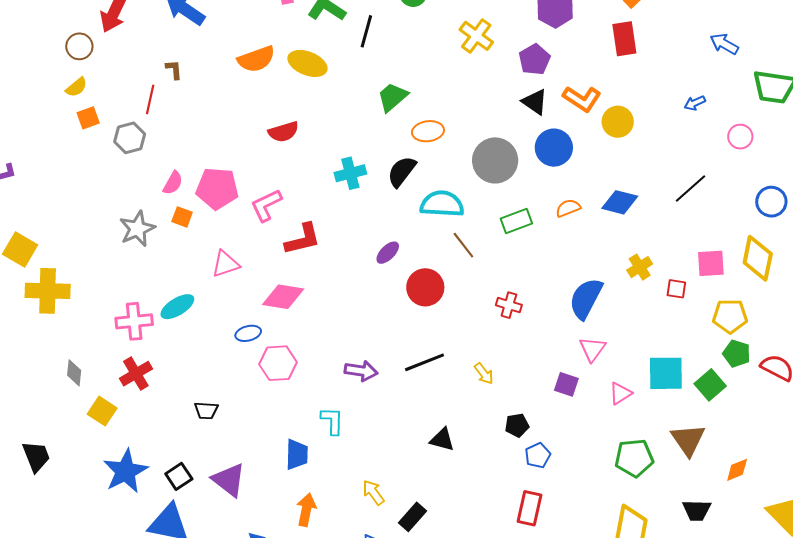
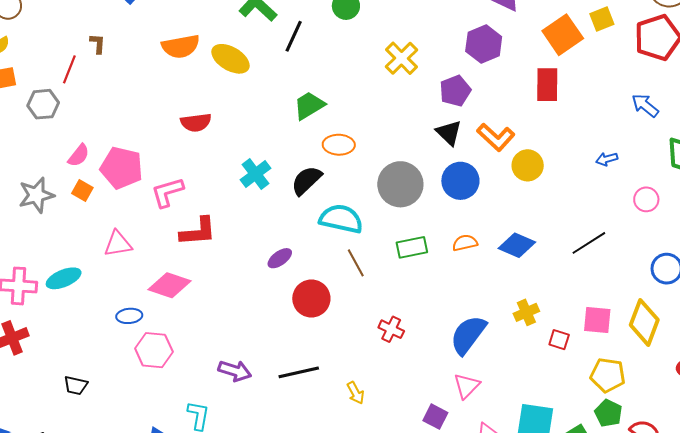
cyan cross: (350, 173) -> (255, 174), turned -32

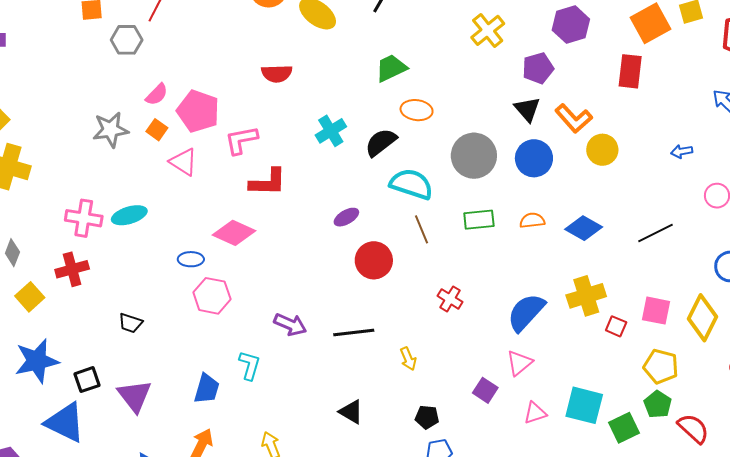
pink triangle: (118, 244) -> (183, 162), moved, turned 36
yellow cross: (526, 312) -> (586, 296), size x1.5

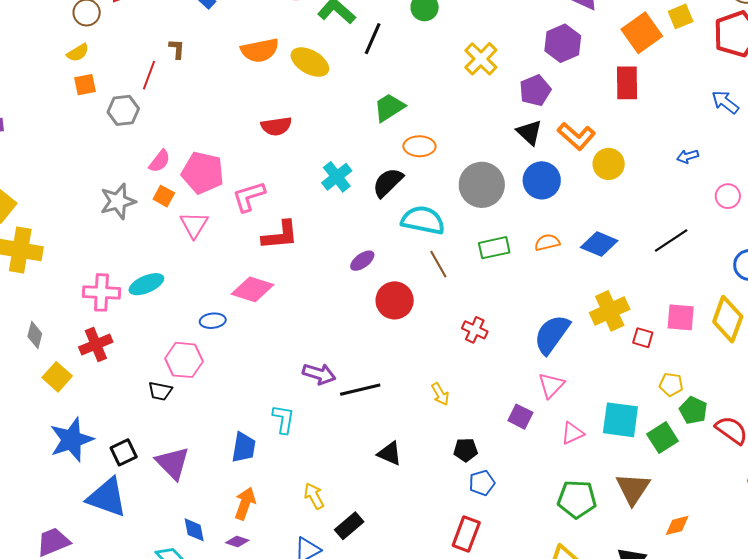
pink triangle: (183, 162) -> (194, 225), turned 36
pink hexagon: (212, 296) -> (184, 360), moved
black line: (354, 333) -> (360, 390), moved
yellow pentagon: (661, 366) -> (671, 384), moved, size x0.7

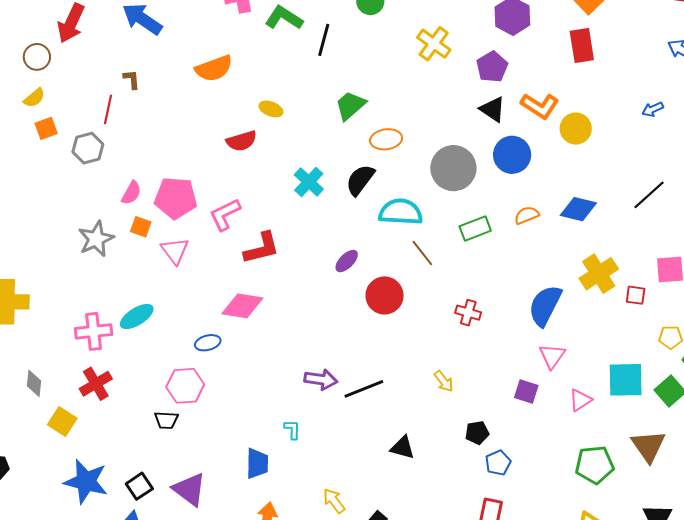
yellow ellipse: (310, 62) -> (271, 109), moved, size x0.6
cyan L-shape: (283, 419) -> (292, 430), size x0.7
blue star: (72, 440) -> (86, 481), turned -30

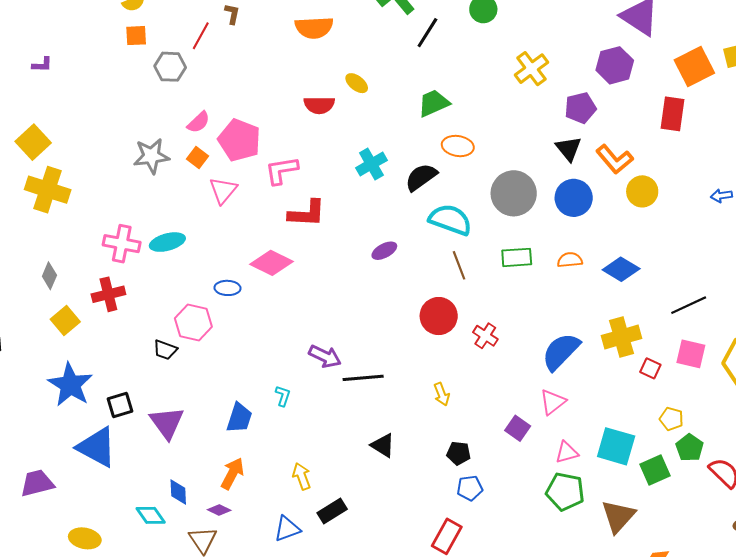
black line: (649, 195) -> (689, 305), moved
red circle: (385, 295) -> (439, 316), moved
green pentagon: (595, 465) -> (565, 492), moved

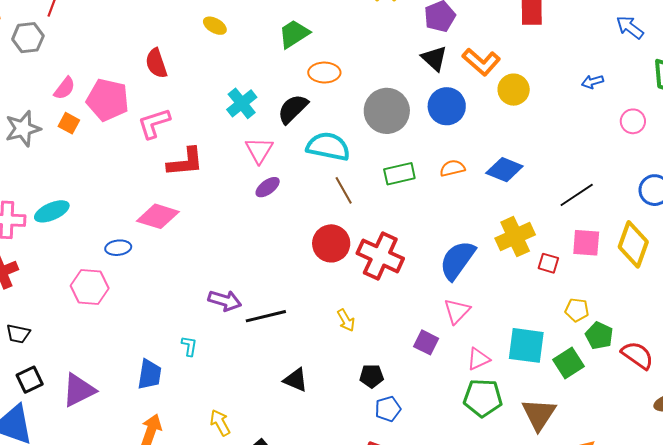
red semicircle: (319, 105) -> (156, 63), moved, turned 80
pink triangle: (223, 190) -> (259, 150), moved
red cross: (485, 336) -> (380, 256), size x1.8
black trapezoid: (165, 350) -> (18, 334), moved
purple triangle: (167, 423) -> (79, 390), turned 48

